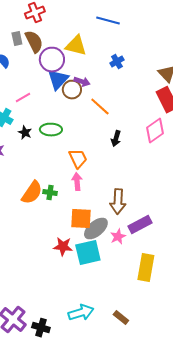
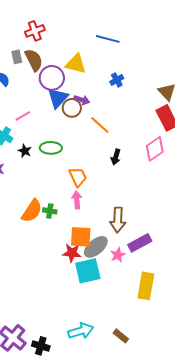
red star: (63, 247) -> (72, 253), moved

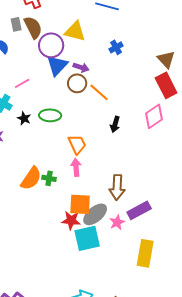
brown circle: (72, 108) -> (77, 83), moved

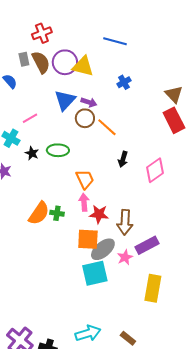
purple circle: (51, 45) -> (65, 62), moved
pink diamond: (154, 116) -> (155, 170), moved
red star: (71, 220) -> (99, 214), moved

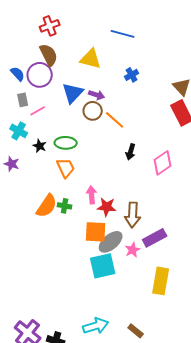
gray rectangle: (24, 59) -> (23, 100), moved
purple circle: (65, 62) -> (40, 75), moved
orange trapezoid: (85, 179) -> (66, 168), moved

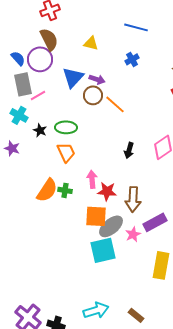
blue line: (123, 34) -> (136, 27), moved
yellow triangle: (91, 59) -> (91, 43), size x0.7
gray rectangle: (23, 100) -> (23, 84), size x1.6
black arrow: (131, 152) -> (129, 150), moved

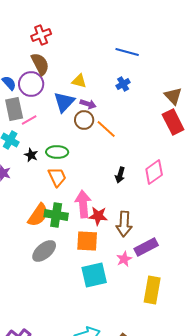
yellow triangle: (91, 43) -> (79, 81), moved
pink arrow: (92, 179) -> (83, 204), size x1.5
green cross: (65, 190) -> (56, 215), size x1.6
gray ellipse: (111, 226) -> (44, 251), moved

